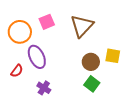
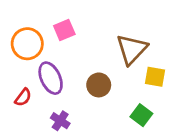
brown triangle: (82, 26) -> (132, 49), moved
brown circle: (91, 62) -> (99, 85), moved
green square: (92, 84) -> (141, 115), moved

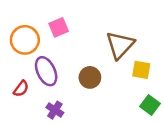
green square: (141, 115) -> (150, 105), moved

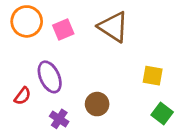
orange circle: (25, 40) -> (27, 21), moved
brown triangle: (120, 45) -> (113, 27), moved, turned -40
brown circle: (90, 77) -> (97, 104), moved

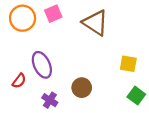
pink square: (63, 30) -> (53, 14), moved

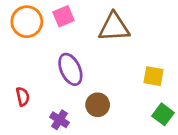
brown triangle: (95, 23) -> (114, 27), turned -36
purple ellipse: (42, 65) -> (70, 69), moved
red semicircle: (19, 81) -> (23, 97), turned -49

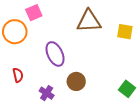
pink square: (64, 16) -> (34, 13), moved
orange circle: (27, 22) -> (15, 32), moved
yellow square: (153, 76) -> (125, 32), moved

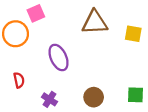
brown circle: (76, 81) -> (94, 97), moved
green square: (127, 89) -> (135, 95), turned -35

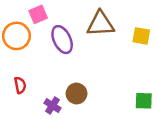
purple ellipse: (59, 58) -> (62, 40), moved
brown circle: (94, 97) -> (76, 94), moved

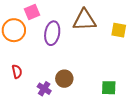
purple ellipse: (62, 40) -> (52, 33), turned 35
green square: (144, 101) -> (109, 88), moved

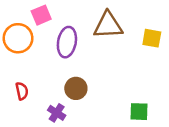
brown circle: (64, 79) -> (76, 88), moved

